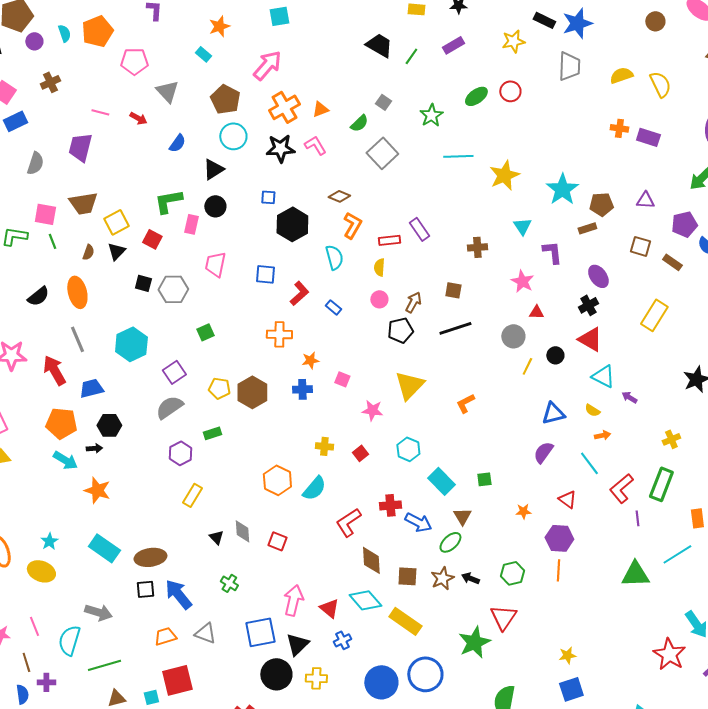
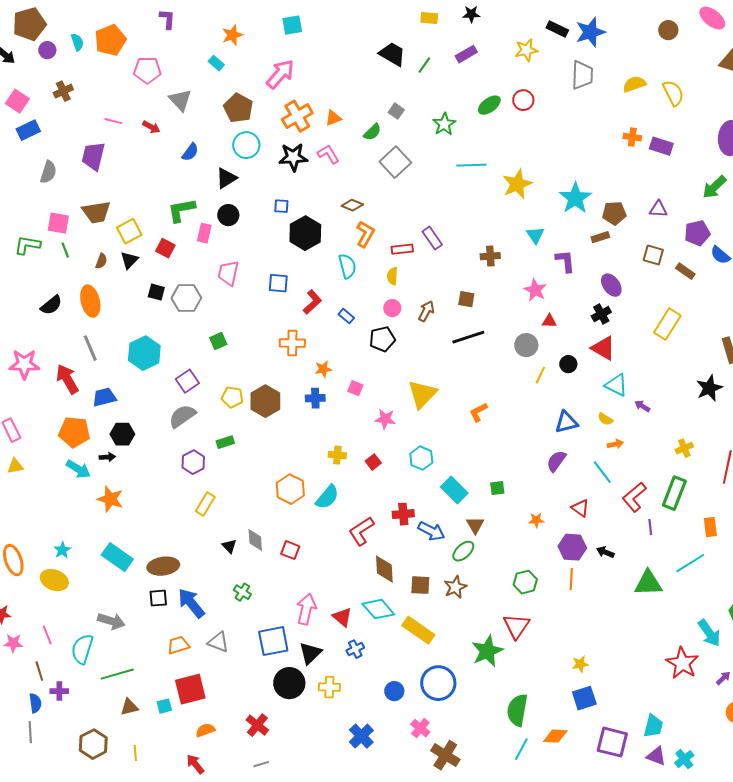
black pentagon: (400, 330) -> (382, 339), moved
black arrow: (470, 578) -> (605, 552), moved
blue circle: (381, 682) -> (394, 691), size x0.6

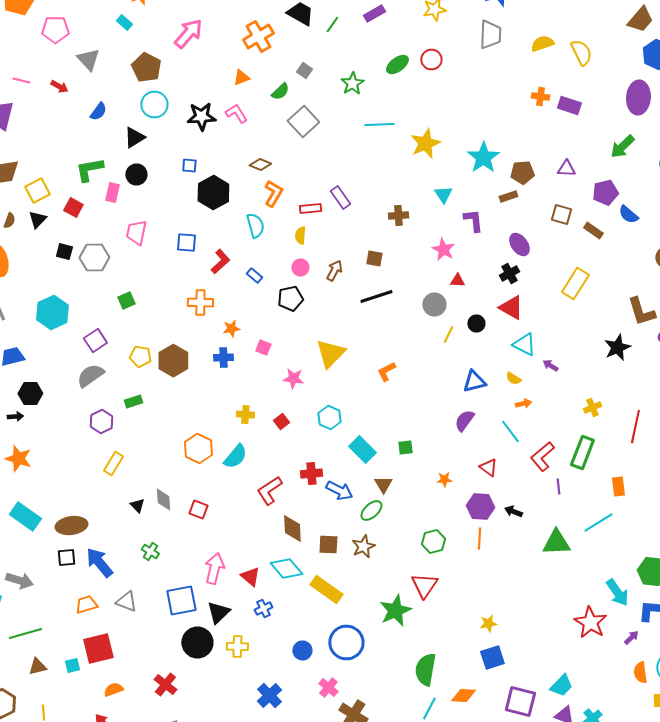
orange cross: (297, 116) -> (258, 36), moved
cyan trapezoid: (653, 726) -> (561, 686), turned 30

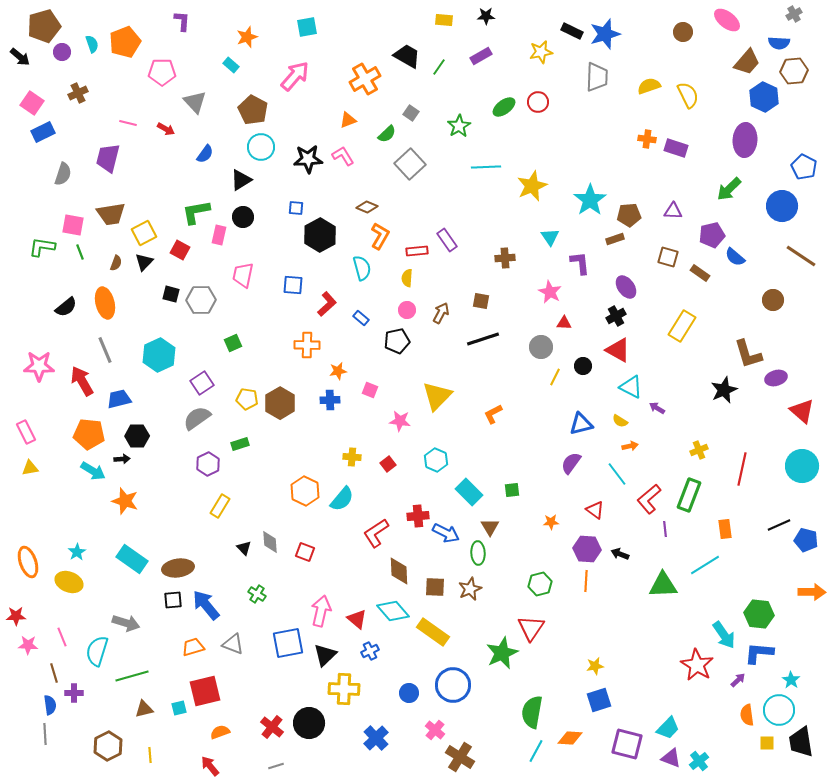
green ellipse: (371, 510) -> (478, 553), turned -50
black circle: (197, 642) -> (309, 723), moved
yellow cross: (237, 646) -> (344, 689), size x1.4

